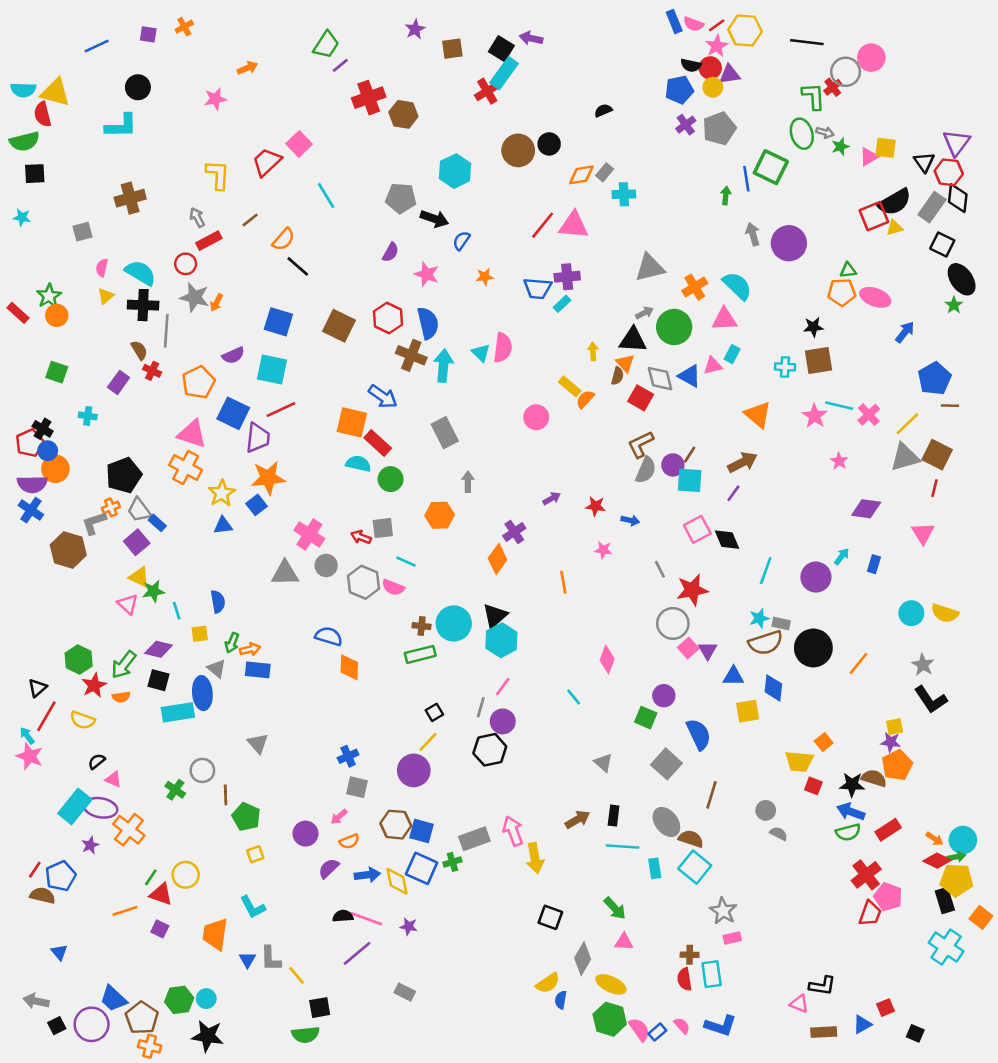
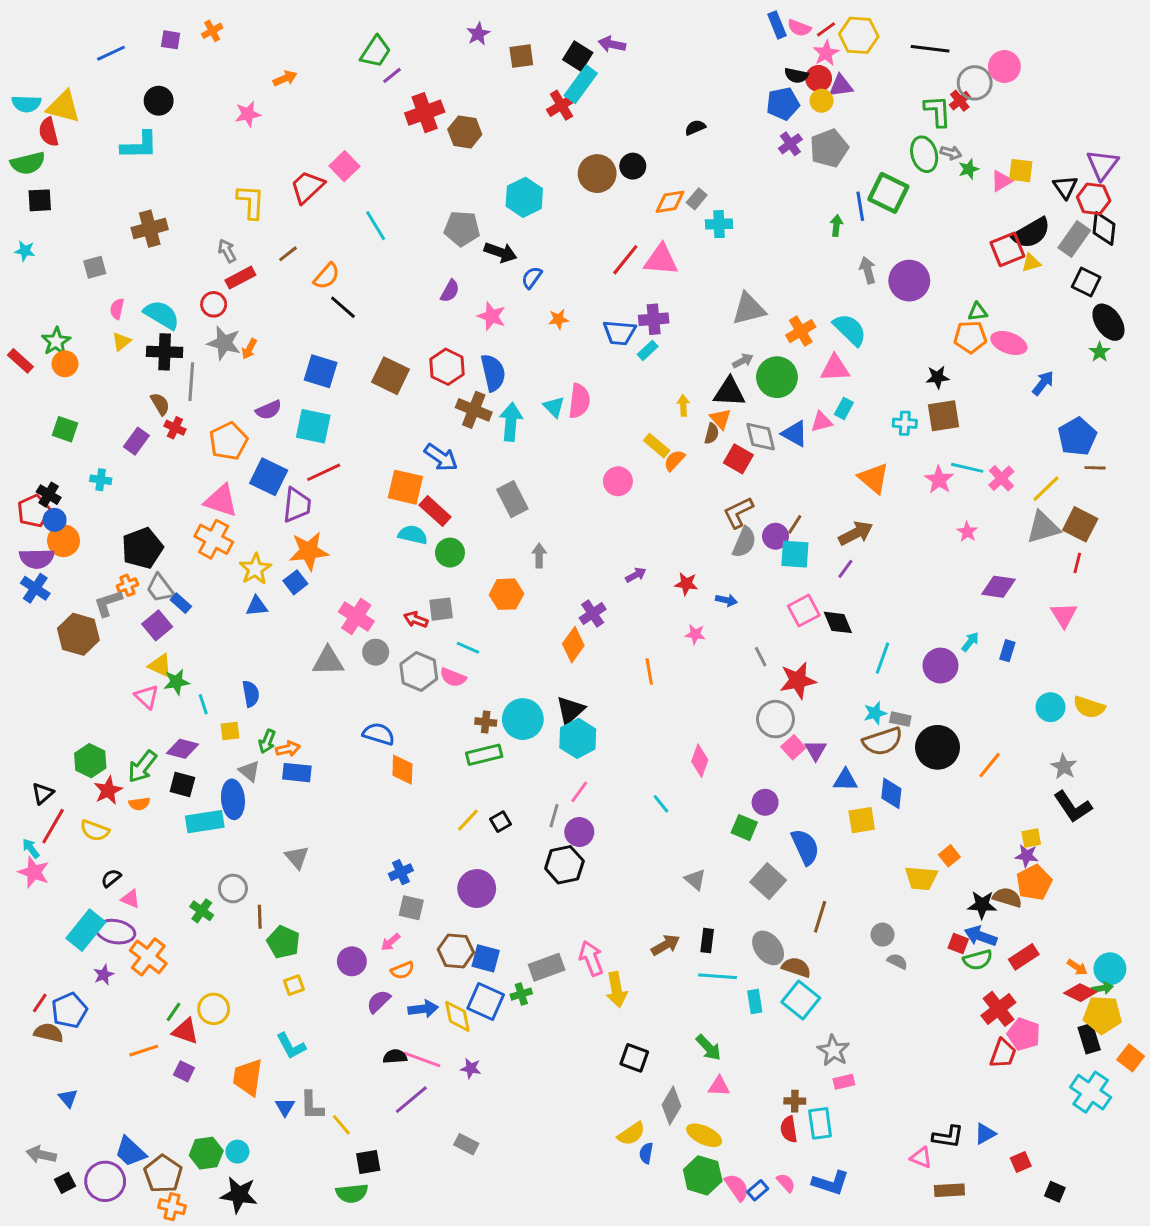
yellow line: (428, 742) -> (468, 820), moved
red square: (813, 786) -> (958, 944), moved
blue triangle: (862, 1024) -> (985, 1134), moved

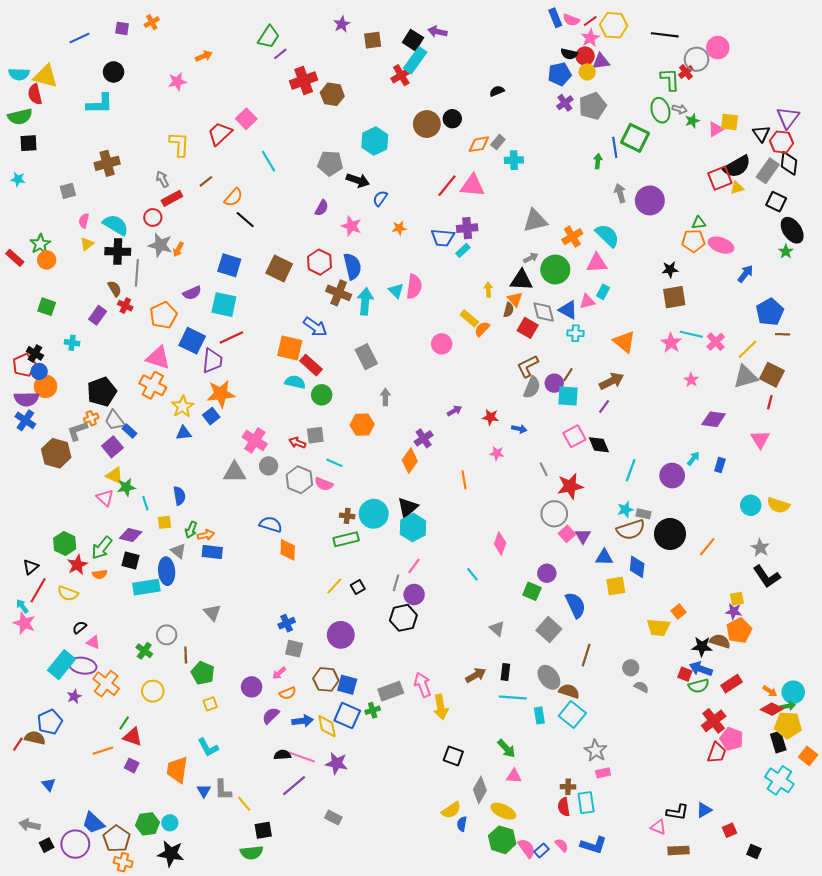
cyan cross: (905, 423) -> (575, 333), moved
red line: (40, 1003) -> (18, 744), moved
yellow circle: (214, 1009) -> (153, 691), moved
purple star: (471, 1068) -> (337, 763), size x1.5

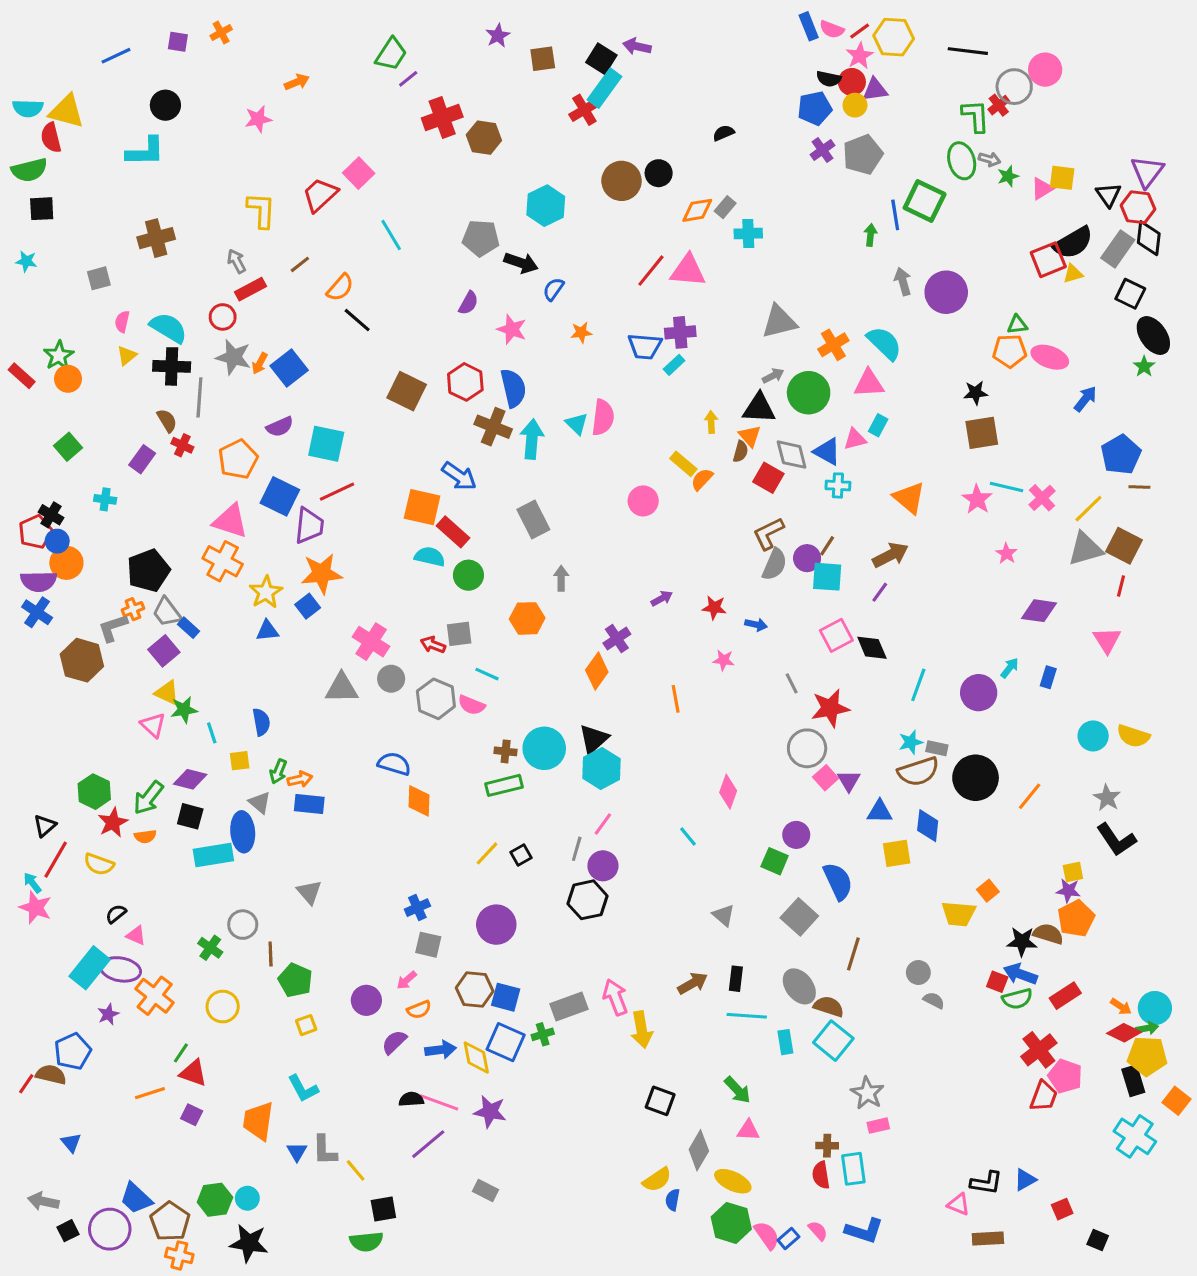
blue square: (229, 265) -> (289, 368), moved, turned 35
green square: (47, 307) -> (68, 447), turned 30

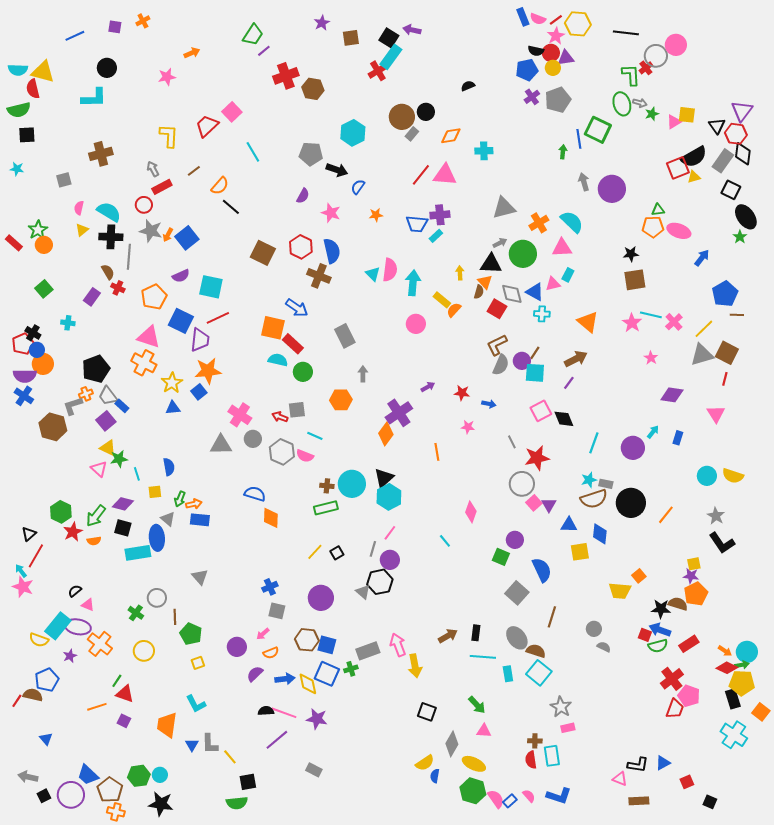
gray rectangle: (725, 207) -> (412, 134), moved
cyan arrow: (532, 439) -> (413, 283), moved
purple cross: (617, 639) -> (399, 413), size x1.5
yellow semicircle: (99, 864) -> (39, 640), moved
gray triangle: (724, 915) -> (363, 592), moved

